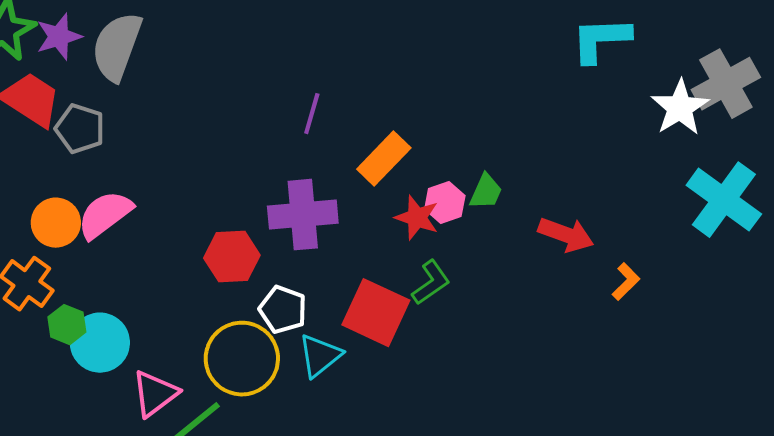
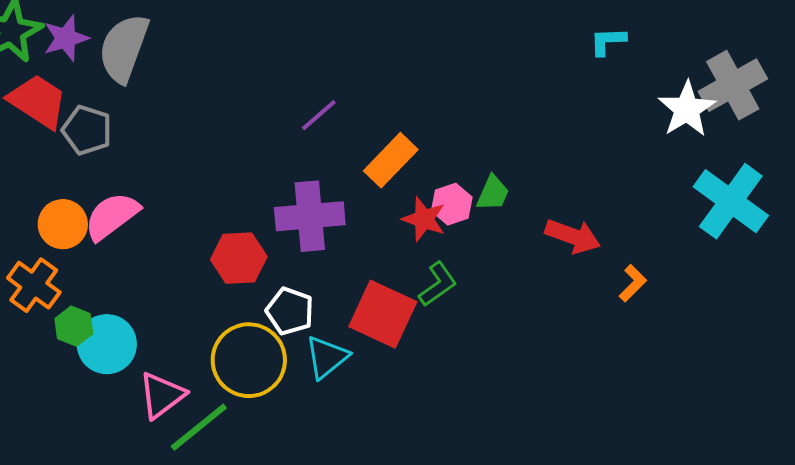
cyan L-shape: (601, 40) -> (608, 41), size x0.6
purple line: (312, 114) -> (319, 115), turned 33

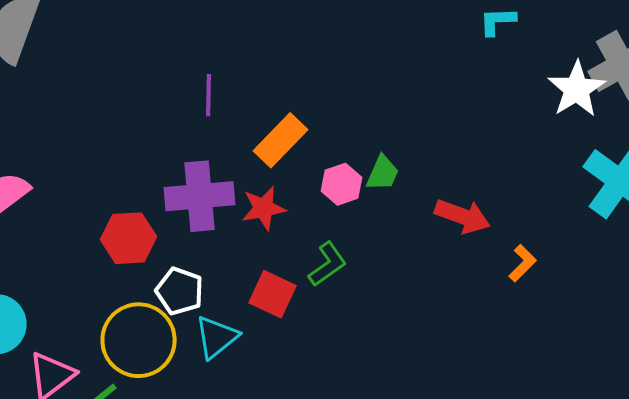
purple line: (319, 115) -> (209, 95), turned -48
red star: (424, 219) -> (264, 208), moved, turned -30
red square: (383, 314) -> (273, 294), size x0.7

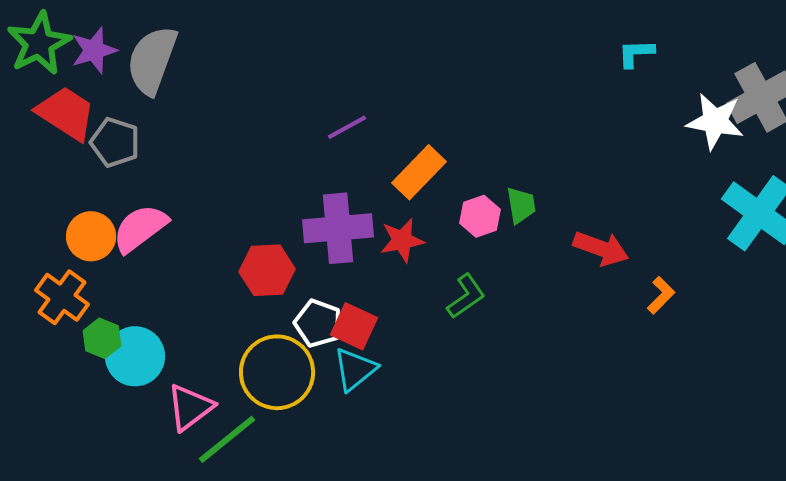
white star: (577, 89) -> (715, 121), turned -30
purple line: (209, 95) -> (347, 127), turned 60
green trapezoid: (383, 173) -> (521, 205), turned -33
red square: (273, 294) -> (354, 326), moved

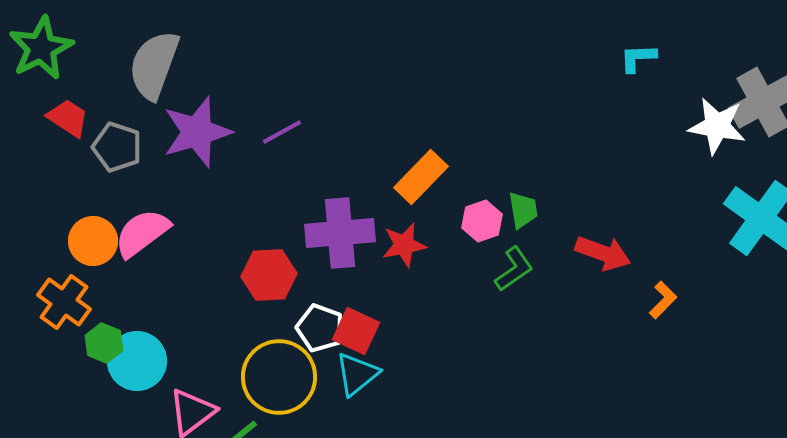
purple star: (94, 50) -> (197, 132), moved, size x1.5
red trapezoid: (66, 113) -> (68, 118), size x0.7
purple line: (347, 127) -> (282, 132), moved
green L-shape: (466, 296) -> (514, 269), moved

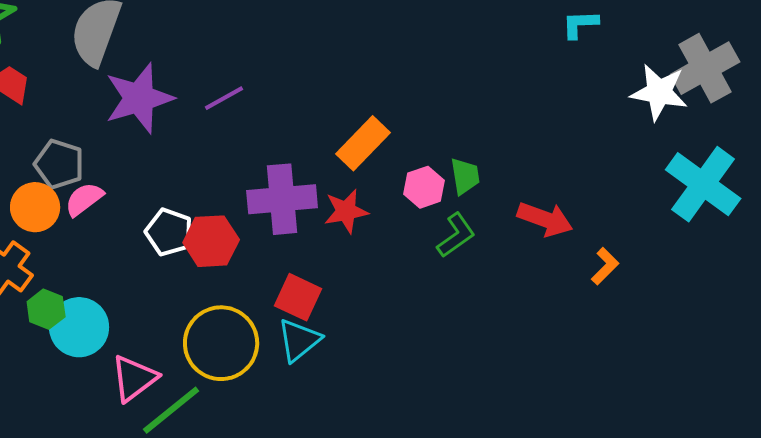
gray pentagon: (117, 147) -> (59, 164), moved
pink semicircle: (142, 233) -> (84, 199), size x0.7
white pentagon: (320, 328) -> (169, 232), moved

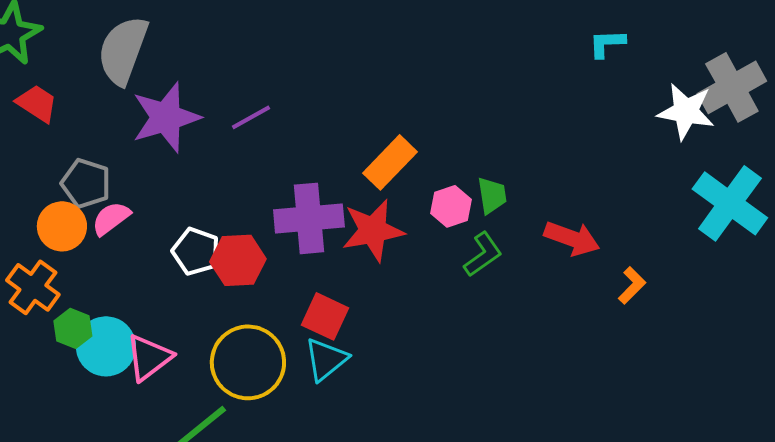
red star: (346, 211) -> (373, 230), size x1.4
pink triangle: (134, 378) -> (149, 357), moved

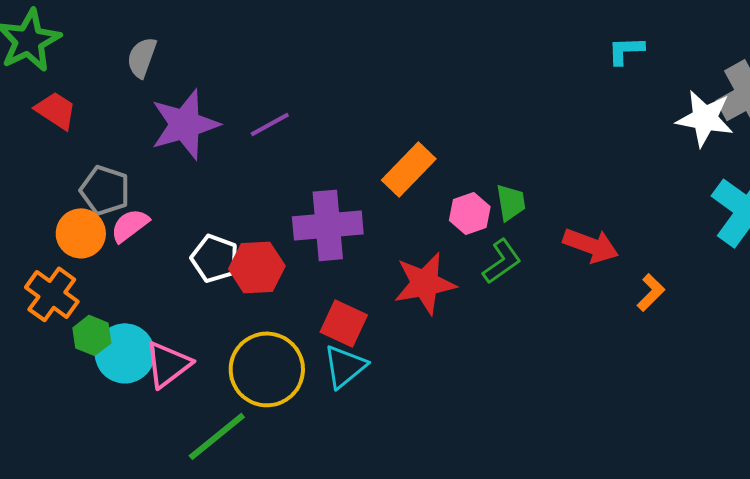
gray semicircle: (123, 50) -> (142, 57), size x0.6
red star: (373, 230) -> (425, 283), moved

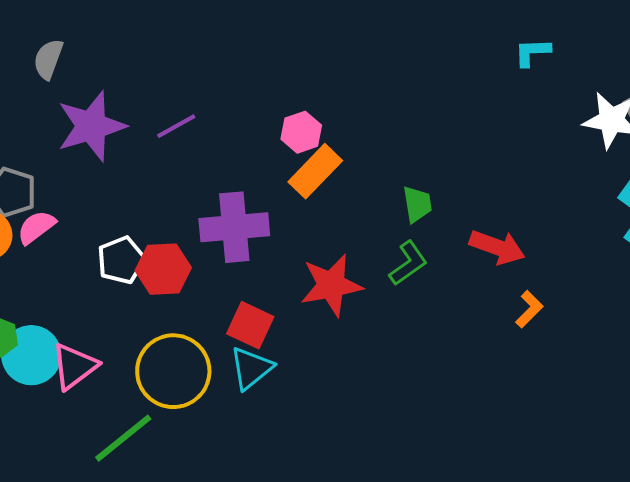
pink hexagon: (470, 213) -> (301, 132), moved
white pentagon: (215, 258) -> (121, 260), turned 30
orange L-shape: (651, 292) -> (529, 309), moved

